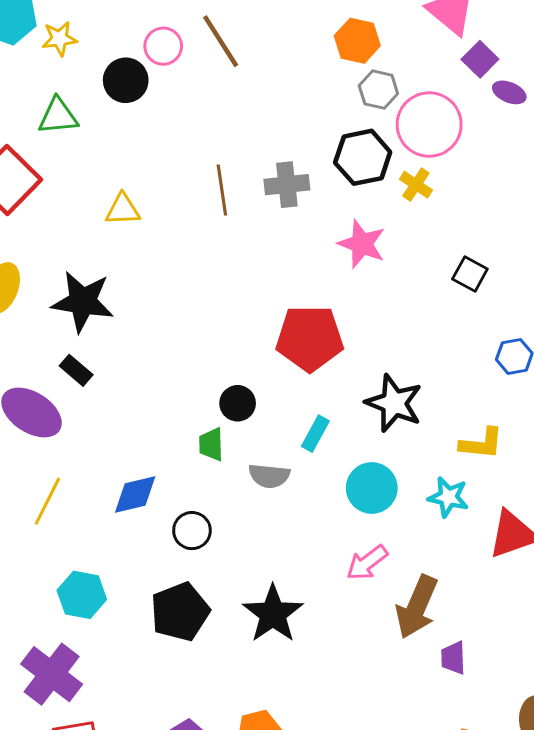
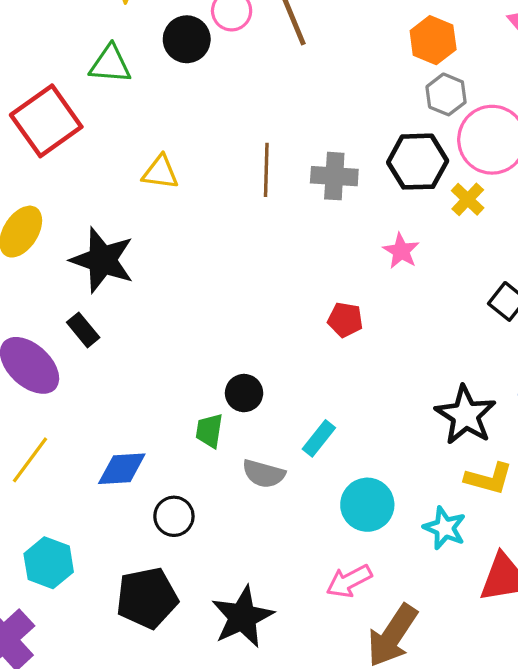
pink star: (362, 244) -> (401, 251), size x0.7
red pentagon: (310, 338) -> (345, 320), moved, size x0.5
black star: (394, 403) -> (466, 415), moved

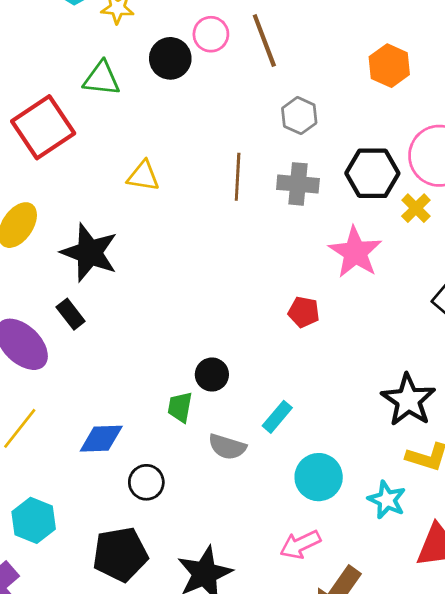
gray hexagon: (446, 94) -> (299, 116), moved
pink star: (401, 251) -> (355, 252), size x1.6

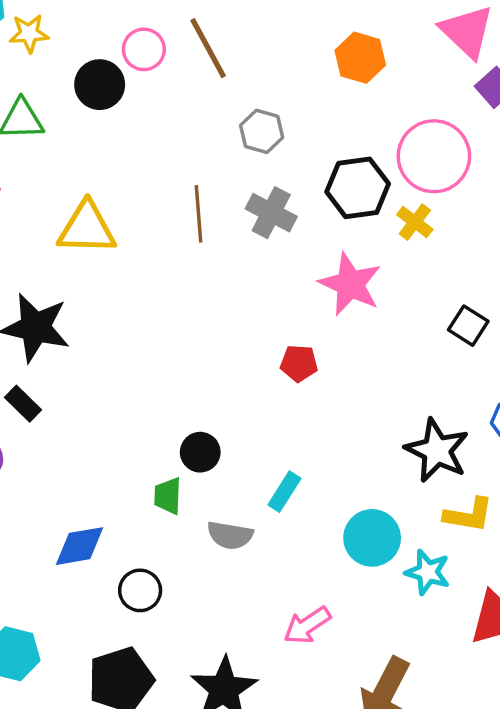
yellow triangle: (143, 176) -> (87, 228), size x1.5
gray cross: (298, 184) -> (271, 213), turned 30
cyan circle: (319, 477) -> (372, 538), moved
pink arrow: (300, 544) -> (307, 625), moved

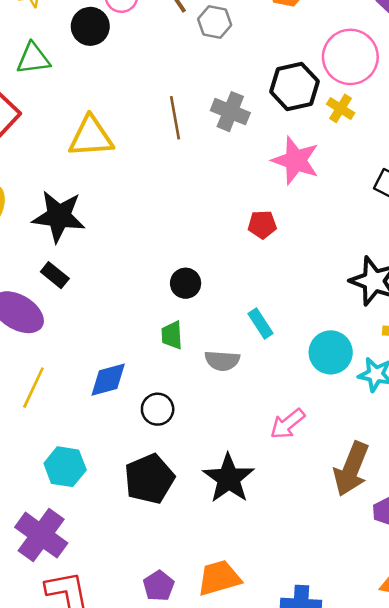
gray hexagon: (262, 131) -> (215, 22), moved
black circle: (200, 452) -> (186, 283), moved
cyan rectangle: (284, 492) -> (261, 323), turned -60

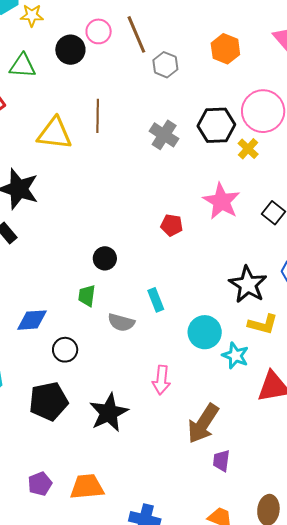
brown line: (175, 118) -> (98, 116), moved
pink star: (296, 160) -> (221, 201), moved
pink arrow: (288, 424) -> (161, 380), turned -56

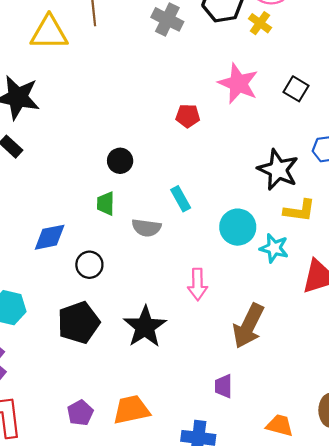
purple trapezoid: (221, 461) -> (223, 386), moved

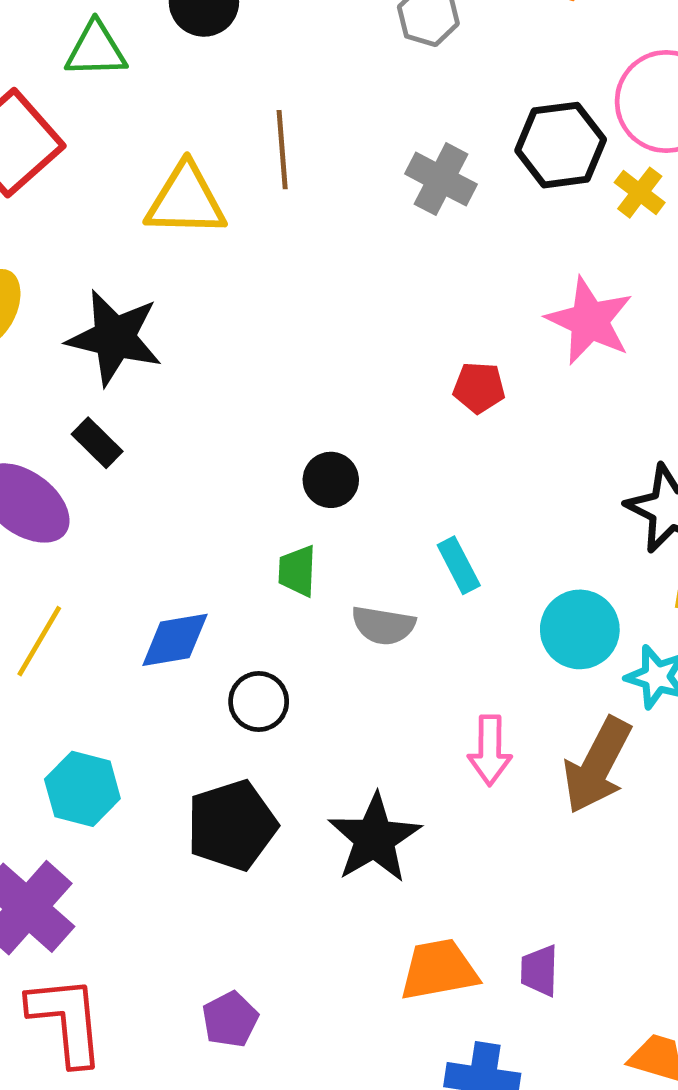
brown arrow: (248, 326) -> (597, 765), moved
orange trapezoid: (131, 410) -> (439, 970), moved

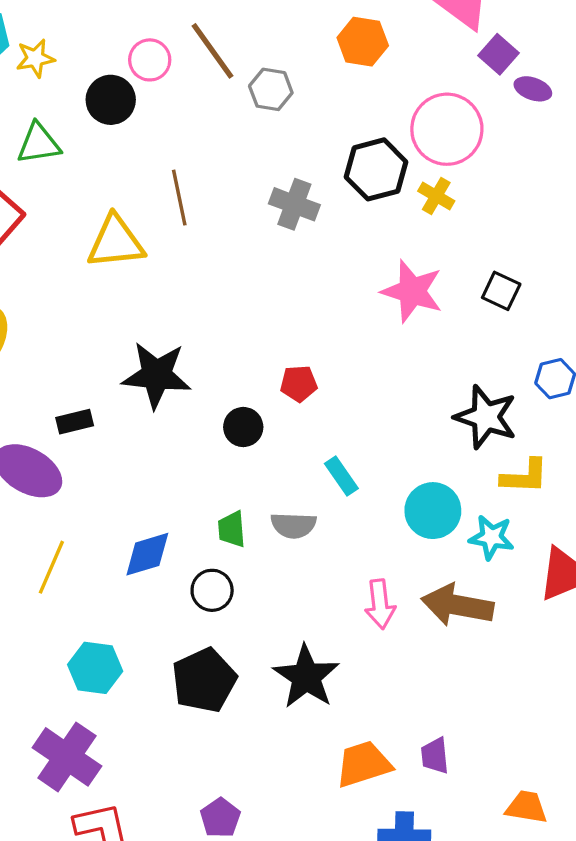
black star: (114, 338) -> (157, 375), moved
red pentagon: (479, 388) -> (299, 384), moved
black rectangle: (97, 443) -> (75, 422), turned -51
green trapezoid: (297, 571) -> (232, 529), moved
brown arrow: (597, 765) -> (457, 605), turned 80

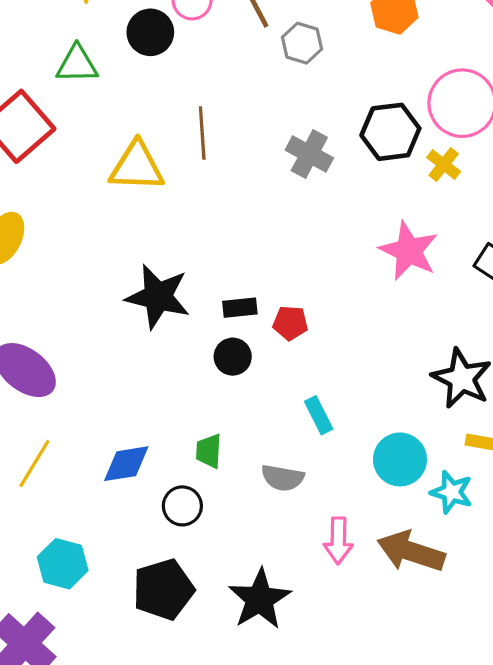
black rectangle: (75, 422) -> (240, 308), moved
gray semicircle: (293, 525) -> (283, 478), moved

